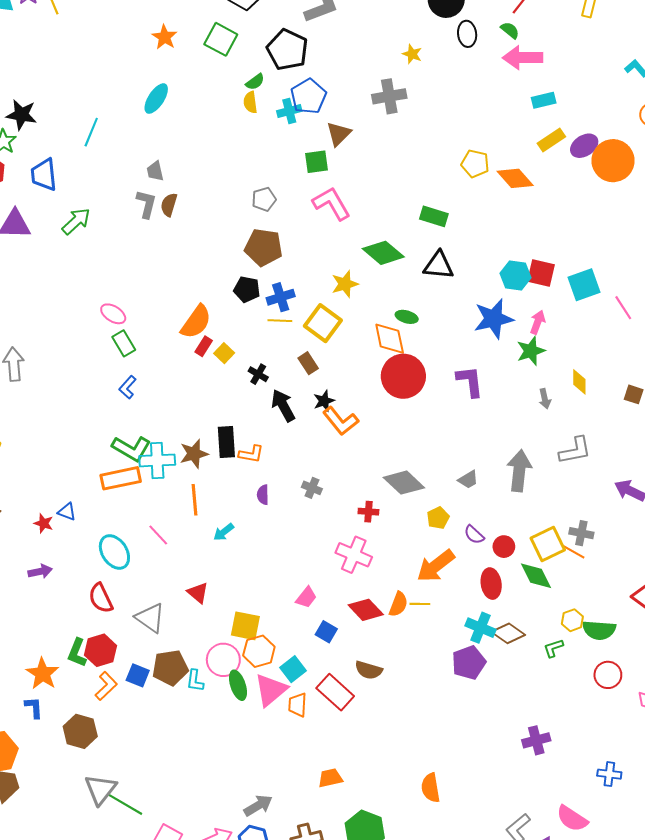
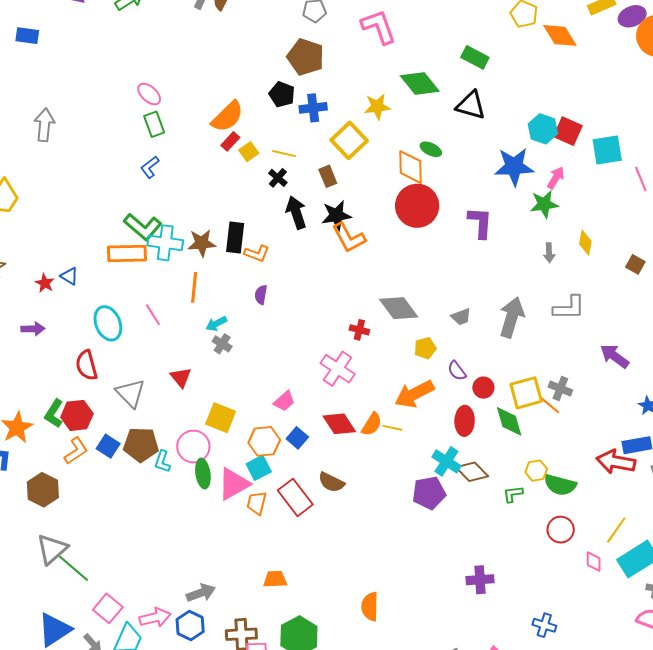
yellow line: (280, 321) -> (284, 154), moved
black star: (324, 401) -> (336, 215), size x1.4
gray cross: (312, 488) -> (222, 344), moved
orange hexagon: (259, 651) -> (264, 441), moved

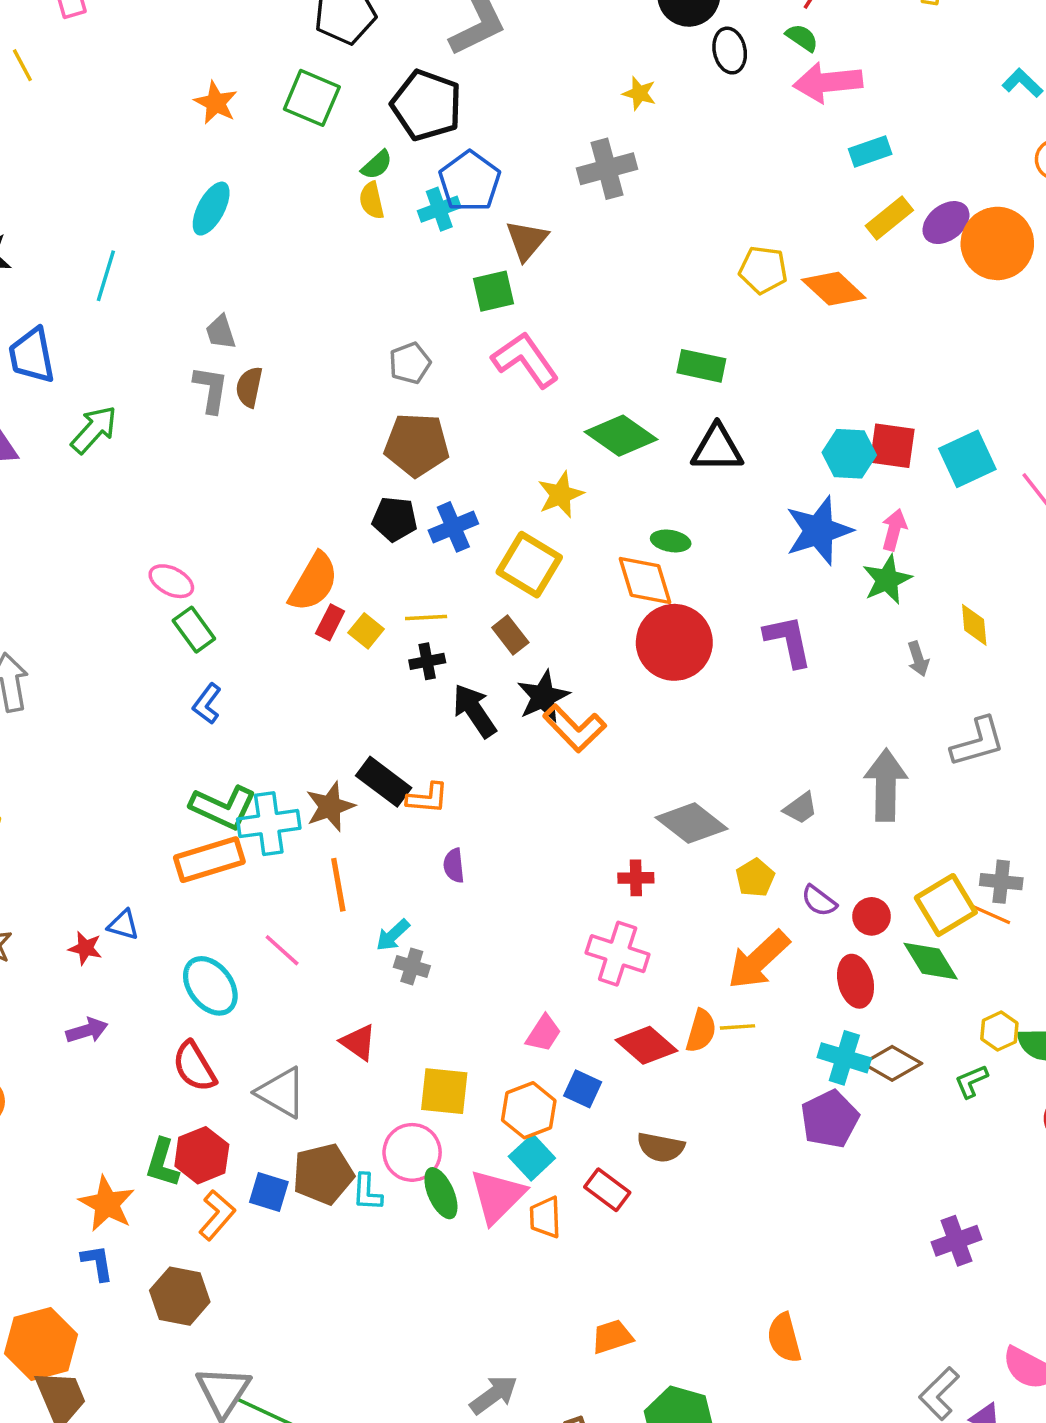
black cross: (278, 178) -> (427, 661), turned -36
black rectangle: (235, 238) -> (384, 782), turned -44
red rectangle: (295, 497) -> (607, 1190), size x0.7

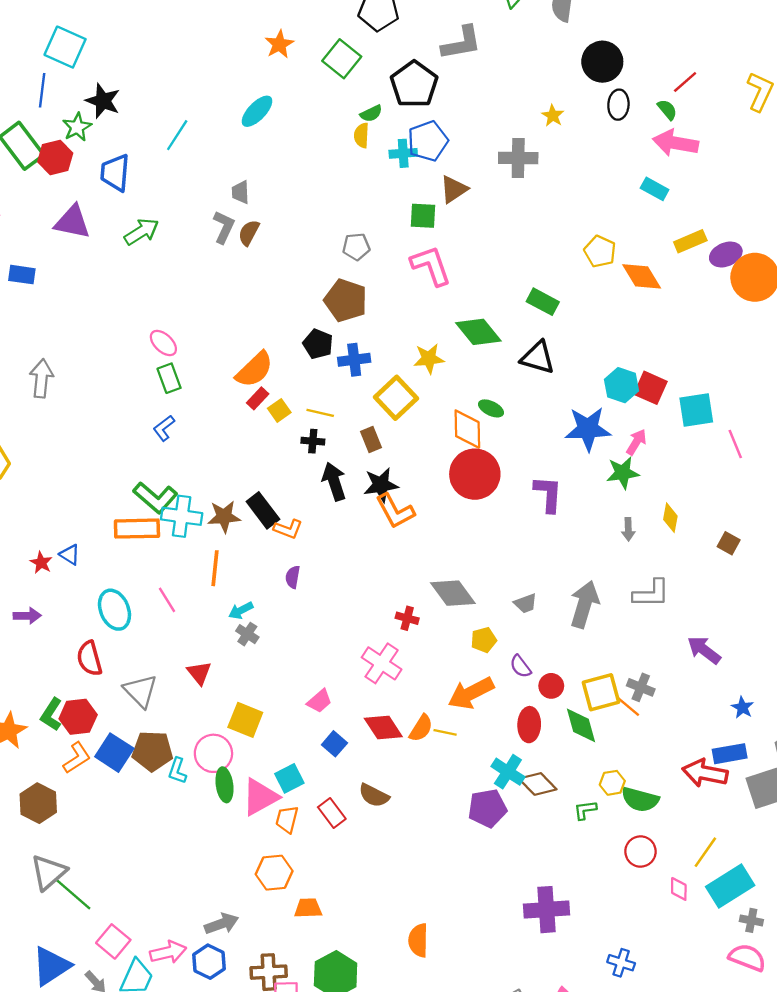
cyan rectangle: (870, 152) -> (655, 189), moved, turned 32
orange hexagon: (529, 1110) -> (274, 873), moved
blue square: (269, 1192) -> (114, 753), size x1.4
purple cross: (957, 1241) -> (546, 910), size x1.4

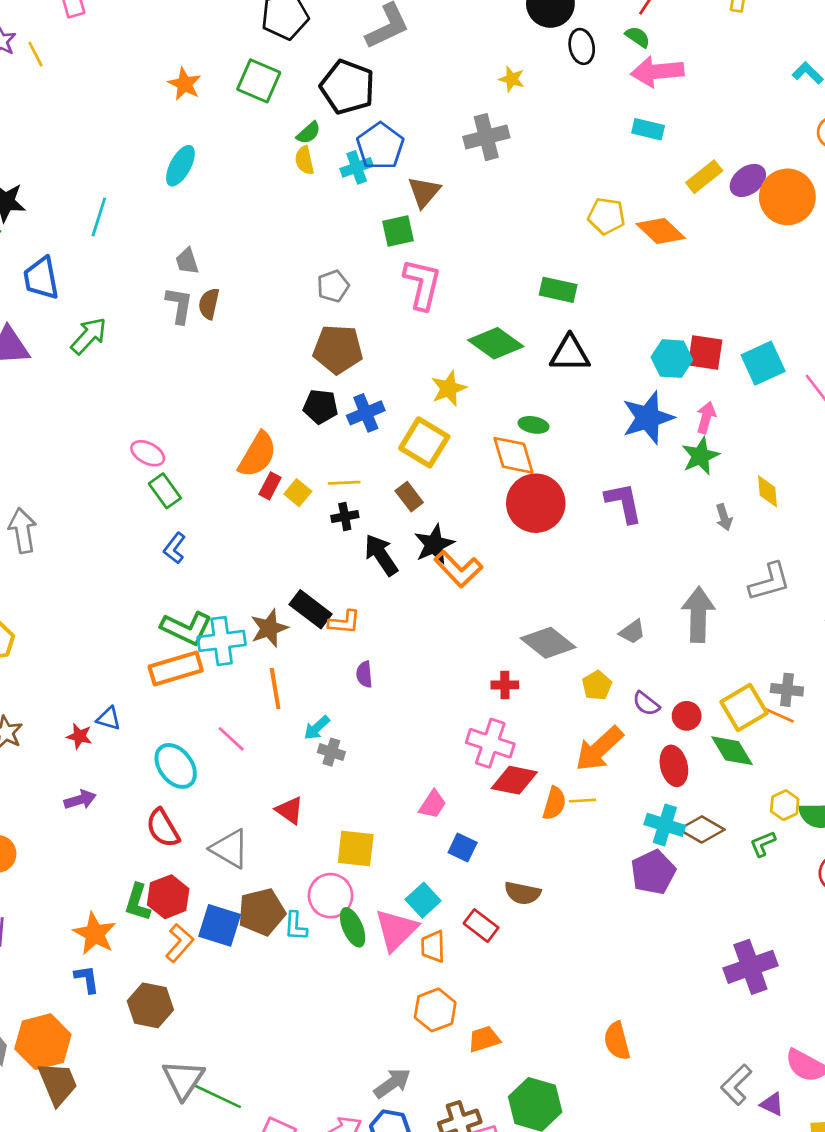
pink L-shape: (431, 266) -> (422, 284), turned 48
red diamond: (383, 727) -> (514, 780), moved, turned -30

